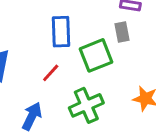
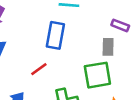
green square: (96, 55) -> (97, 75), moved

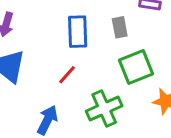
gray rectangle: (108, 47) -> (120, 27), moved

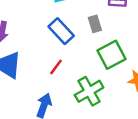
blue rectangle: (78, 32) -> (61, 31), turned -35

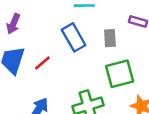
red line: (56, 67) -> (42, 63), moved

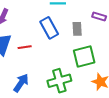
red line: (42, 63) -> (25, 47), turned 32

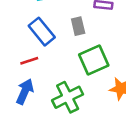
red line: (25, 47) -> (29, 61), moved
blue arrow: (21, 83) -> (25, 91), moved

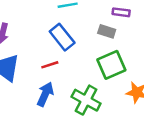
gray rectangle: (78, 26) -> (107, 31), moved, turned -60
green cross: (68, 97) -> (86, 100), turned -36

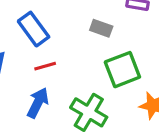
gray rectangle: (107, 31) -> (101, 28), moved
blue rectangle: (62, 37) -> (34, 29), moved

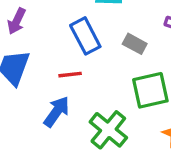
blue rectangle: (34, 29) -> (85, 36), moved

